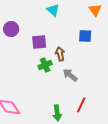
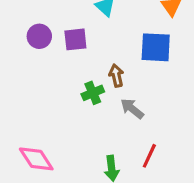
blue square: (85, 36) -> (156, 47), size x1.5
purple square: (39, 42) -> (75, 39), moved

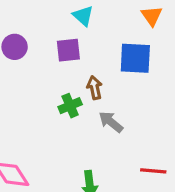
purple square: (75, 39) -> (68, 50), moved
red line: (149, 156) -> (153, 171), moved, turned 70

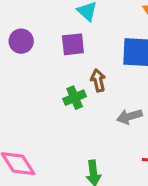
gray arrow: (111, 122) -> (129, 117), moved, turned -55

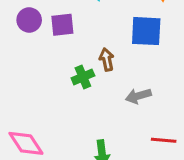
purple square: (73, 44) -> (62, 25), moved

